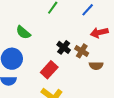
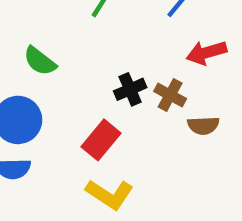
black cross: (64, 47) -> (130, 89), turned 32

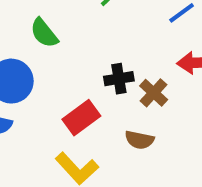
brown semicircle: (203, 125) -> (139, 140), moved

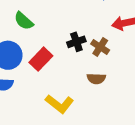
red rectangle: (81, 118) -> (41, 59), moved

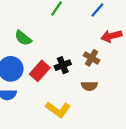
black cross: (76, 42) -> (63, 65), moved

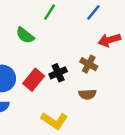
green semicircle: (23, 38) -> (25, 35), moved

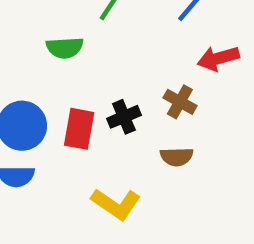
green semicircle: (25, 35) -> (65, 48), turned -42
red rectangle: (34, 80) -> (79, 129), turned -30

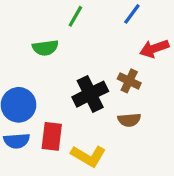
black cross: (124, 117) -> (90, 94), size x1.5
red rectangle: (79, 129) -> (52, 136), moved

